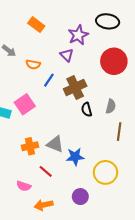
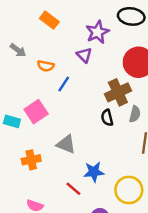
brown cross: (75, 87) -> (118, 92), moved
gray triangle: (55, 144) -> (66, 144), moved
orange cross: (30, 146) -> (31, 160), moved
red line: (46, 171) -> (73, 189), moved

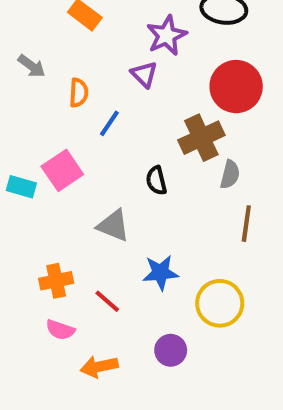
orange semicircle: (46, 66) -> (79, 93), turned -98
black semicircle: (107, 118) -> (156, 181), moved
orange cross: (31, 160) -> (56, 281), moved
red line: (73, 189) -> (107, 301), moved

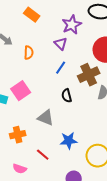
blue line: (109, 123) -> (61, 68), moved
orange cross: (56, 281) -> (18, 135), moved

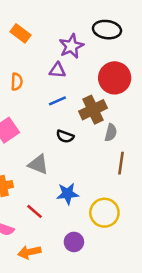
purple triangle: (61, 44) -> (57, 70), turned -40
blue line: (61, 68) -> (57, 101), turned 32
black semicircle: (67, 96) -> (65, 136), turned -56

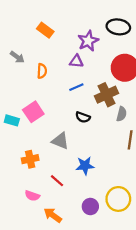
yellow circle: (104, 213) -> (118, 199), moved
orange arrow: (29, 252) -> (53, 215), turned 48

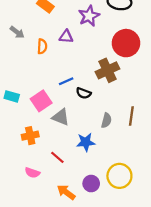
purple triangle: (76, 61) -> (66, 37), moved
blue line: (76, 87) -> (66, 81), moved
pink square: (33, 112) -> (41, 101), moved
gray semicircle: (122, 114) -> (106, 120), moved
orange arrow: (53, 215) -> (66, 192), moved

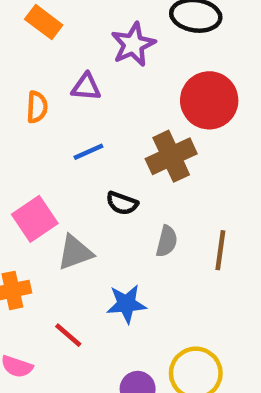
blue line: (66, 81) -> (88, 152), moved
gray triangle: (61, 117) -> (75, 252), turned -42
gray semicircle: (106, 120) -> (167, 241), moved

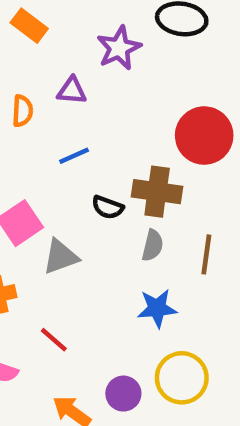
red circle: (209, 100) -> (204, 136), moved
brown cross: (171, 156) -> (157, 192), moved, turned 33
blue star: (126, 304) -> (157, 308), moved

